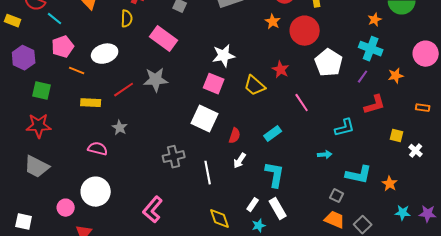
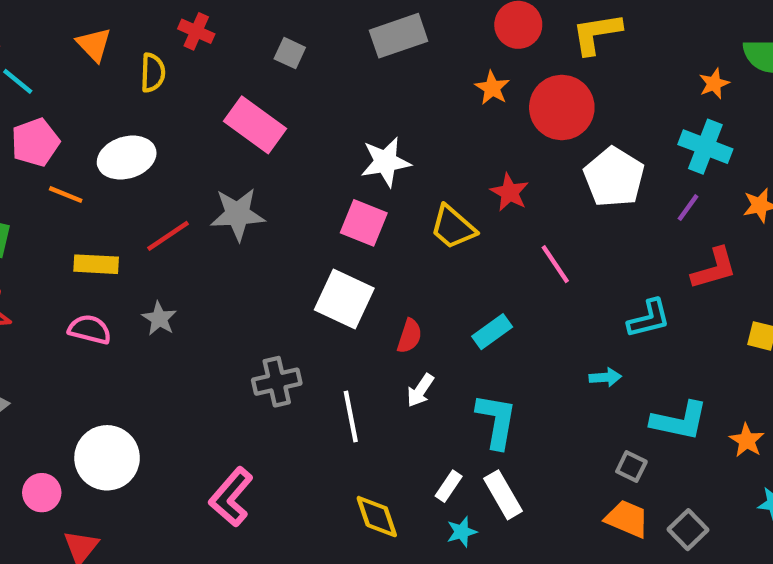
yellow semicircle: (127, 19) -> (153, 73), moved
pink semicircle: (98, 149) -> (90, 329), moved

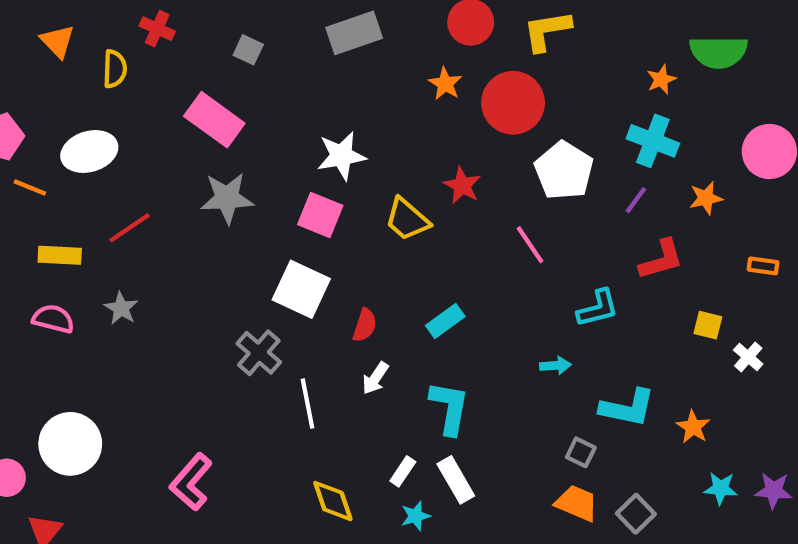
gray star: (238, 214) -> (227, 198), moved
pink line: (555, 264) -> (530, 245), moved
gray cross: (277, 382) -> (259, 353), moved, turned -36

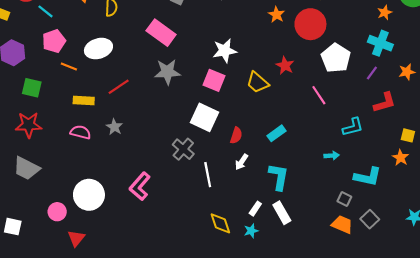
orange star: (693, 427) -> (401, 158), moved
pink L-shape: (191, 482) -> (140, 186), moved
gray square: (636, 514) -> (370, 219), moved
cyan star: (416, 516) -> (251, 231), moved

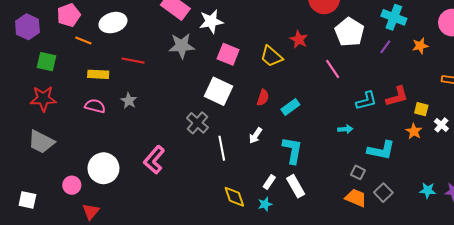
white star: (225, 51) -> (211, 22), moved
red line: (119, 87) -> (133, 61), turned 45
red L-shape: (385, 103) -> (397, 96), moved
red semicircle: (236, 135) -> (263, 98), moved

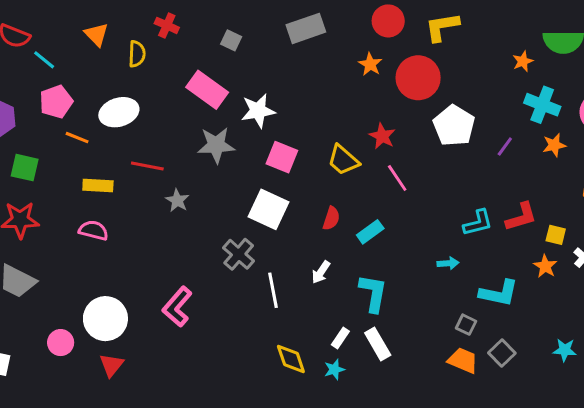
cyan cross: (394, 17) -> (542, 105), moved
pink line: (333, 69) -> (397, 178), moved
gray star: (129, 101) -> (177, 200), moved
red triangle: (91, 212) -> (111, 365), moved

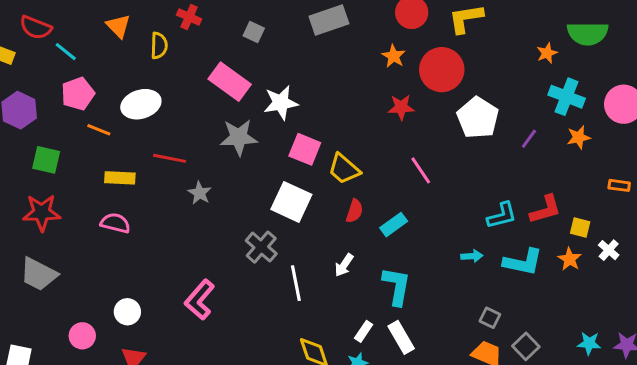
red star: (382, 136) -> (401, 107), moved, turned -30
yellow trapezoid: (343, 160) -> (344, 169), moved
cyan L-shape: (499, 293) -> (523, 262), moved
white circle: (105, 319) -> (127, 312), size x0.6

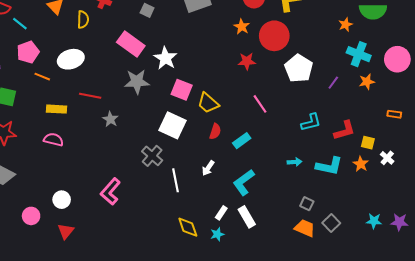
white star: (281, 103) -> (165, 58), turned -30
cyan L-shape: (502, 215) -> (311, 122), moved
cyan L-shape: (397, 286) -> (244, 182), turned -136

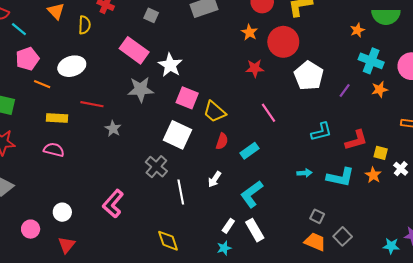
cyan star: (374, 221) -> (391, 246), moved
yellow diamond: (188, 227) -> (168, 241), moved

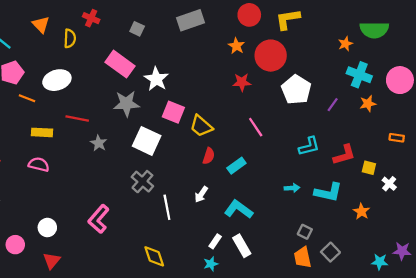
white square: (178, 135) -> (147, 141), moved
orange star: (373, 175) -> (361, 211), moved
cyan L-shape: (252, 194) -> (239, 209), turned 72
orange trapezoid: (315, 242) -> (303, 257), turned -125

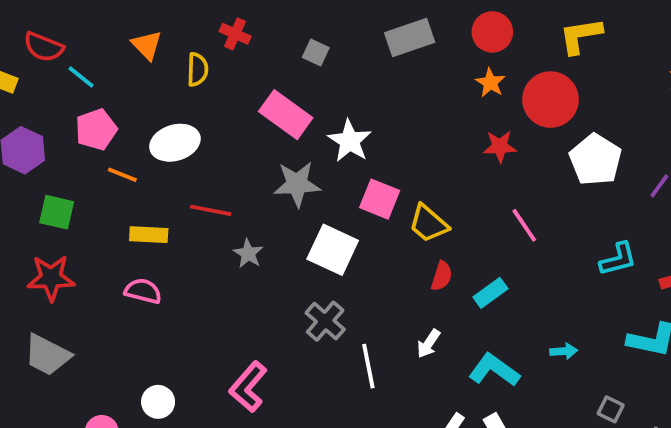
red circle: (249, 15) -> (492, 32), moved
cyan arrow: (292, 188) -> (564, 351), moved

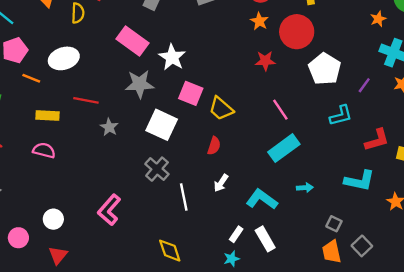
cyan L-shape: (618, 259) -> (341, 115), moved
red semicircle: (442, 276) -> (214, 146), moved
cyan rectangle: (490, 293) -> (284, 148), moved, size x1.5

